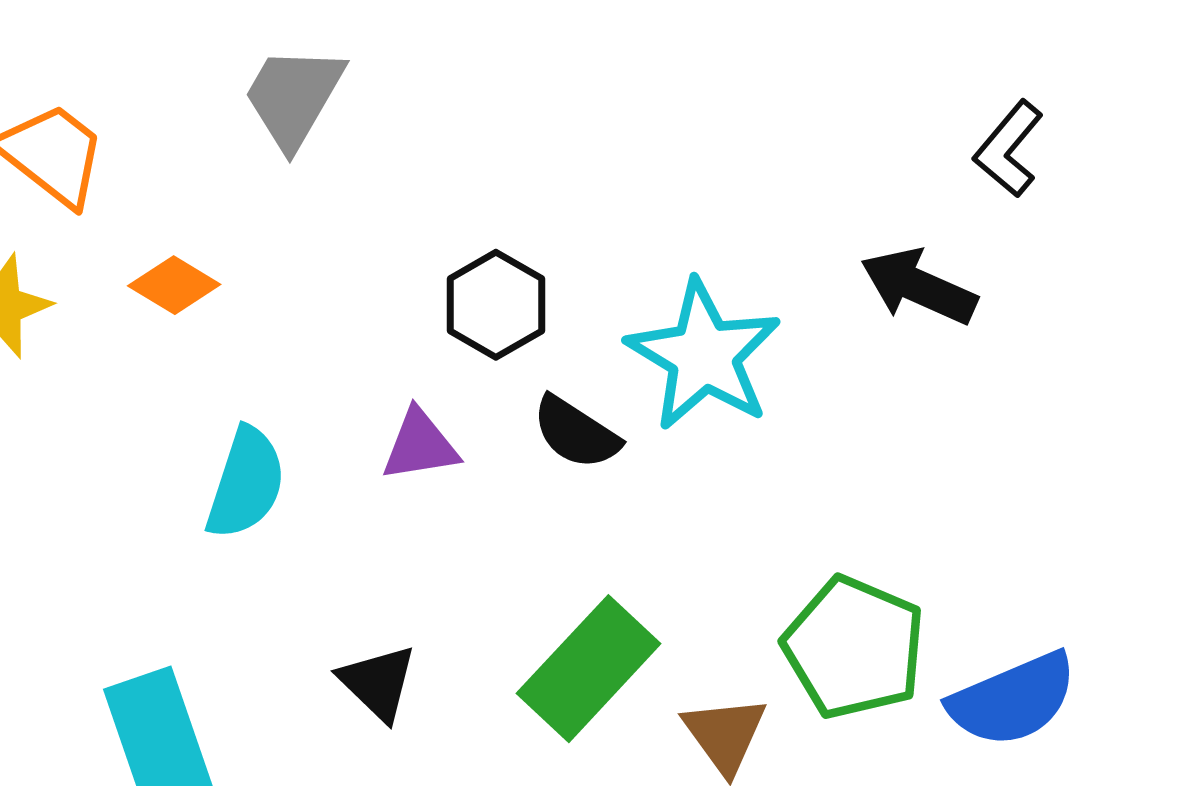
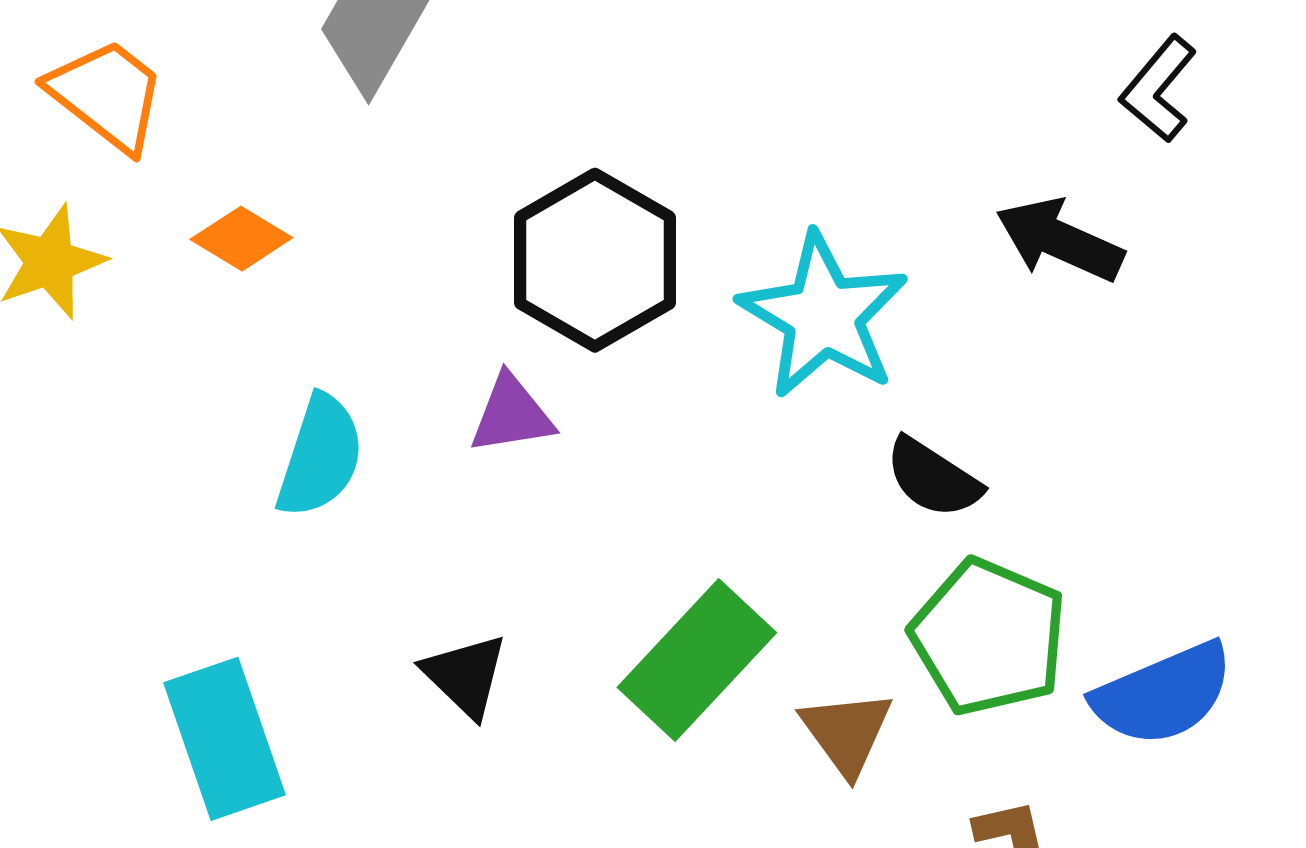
black hexagon: (496, 305) -> (595, 260), size x1.5
black semicircle: (576, 433) -> (933, 478), moved

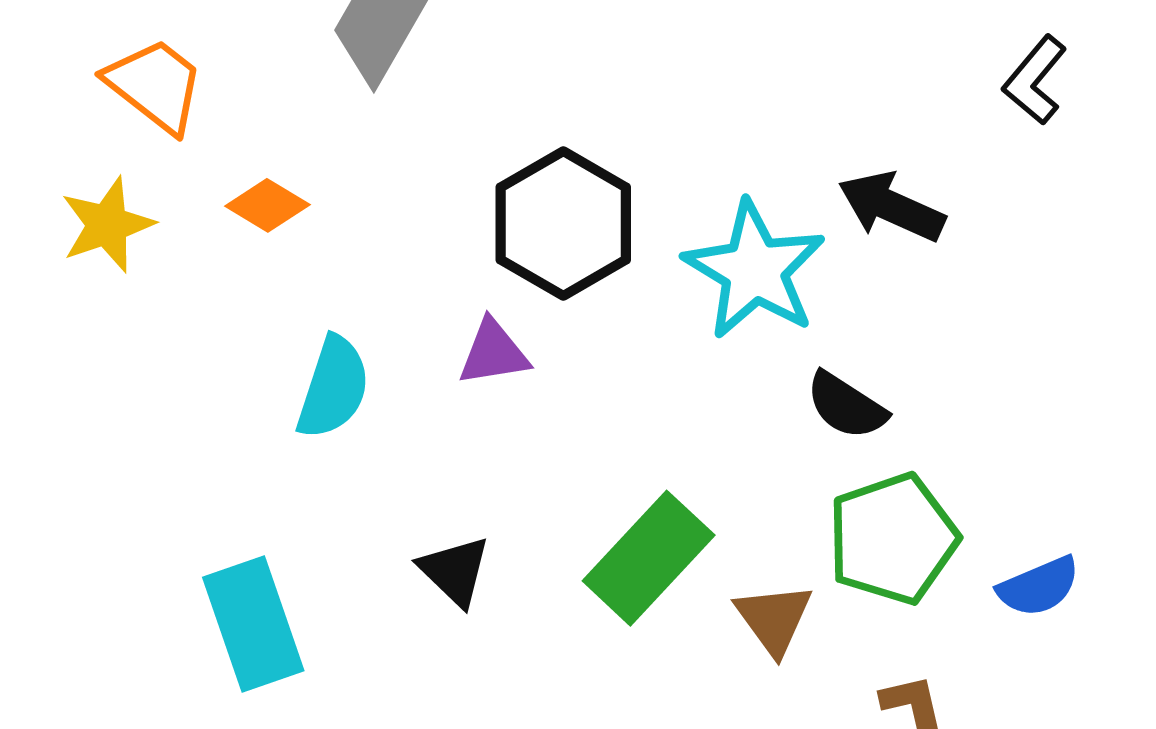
black arrow: (1060, 240) -> (891, 207), moved
green pentagon: (989, 637) -> (893, 539), turned 30
blue semicircle: (1163, 694) -> (1039, 587), size x0.7

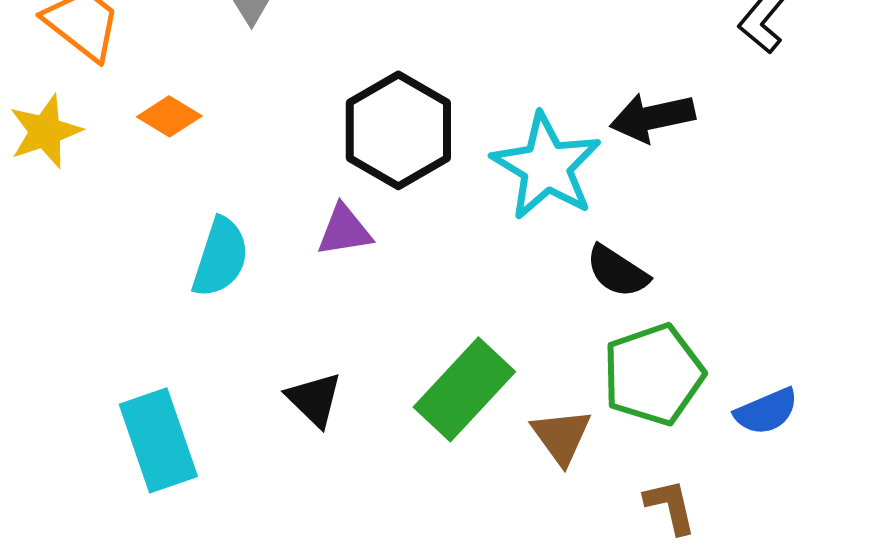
black arrow: (891, 207) -> (652, 117), turned -36

